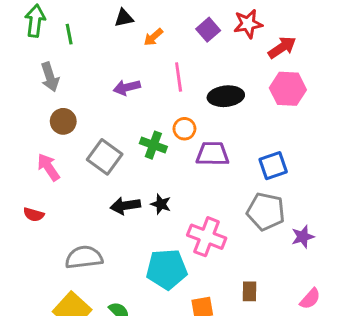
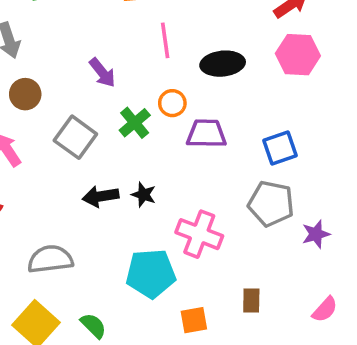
purple arrow: (127, 87) -> (102, 73), moved, turned -115
green cross: (153, 145) -> (135, 123), turned 30

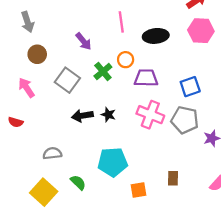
pink cross: (199, 234) -> (150, 115), moved
gray semicircle: (50, 259) -> (52, 153), size x0.7
green semicircle: (93, 326) -> (78, 182), moved

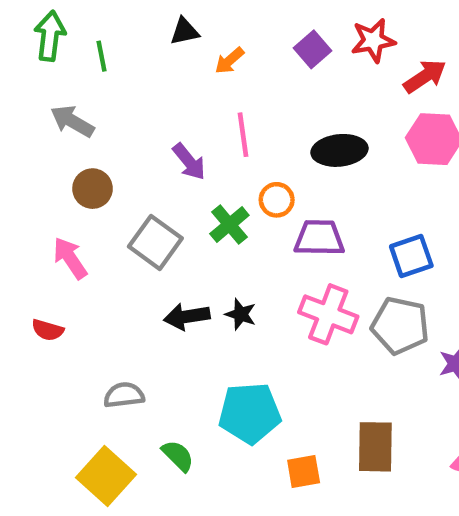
gray arrow: (27, 22) -> (72, 121), turned 138
pink line: (121, 22) -> (243, 135), moved
brown rectangle: (173, 178) -> (375, 447), size x1.6

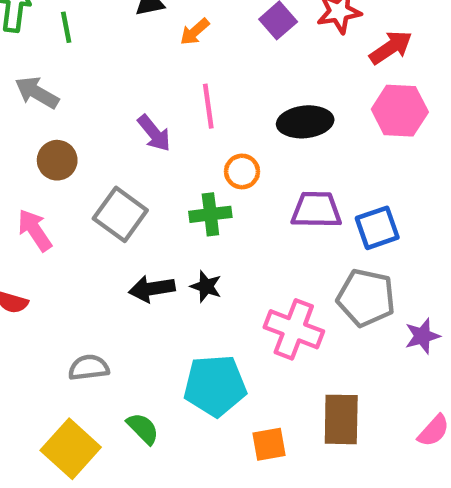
green cross: (229, 225) -> (210, 214), moved, turned 33
purple trapezoid: (319, 238) -> (316, 210), moved
pink cross: (328, 314) -> (294, 329), moved

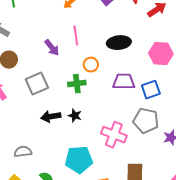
pink hexagon: (400, 111) -> (161, 54), moved
gray square: (120, 214) -> (37, 84), turned 30

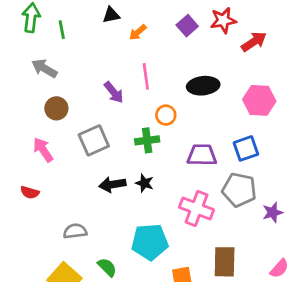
purple trapezoid: (124, 82) -> (202, 155), moved

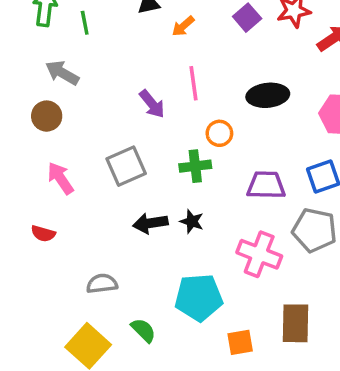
brown circle: (56, 108) -> (47, 116), moved

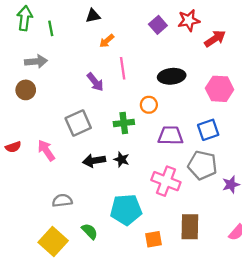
orange arrow: (183, 26) -> (107, 41), moved
gray arrow: (62, 73) -> (36, 61), turned 145
orange circle: (219, 133) -> (149, 105), moved
pink arrow: (60, 178) -> (46, 150), moved
red semicircle: (43, 234) -> (13, 147), moved, turned -35

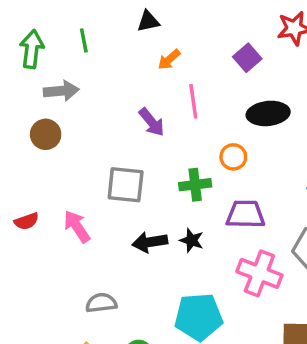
green arrow: (25, 18) -> (32, 49), moved
purple square: (158, 25) -> (247, 58), moved
gray square: (78, 123) -> (126, 185), turned 30
purple trapezoid: (171, 136) -> (245, 214), moved

